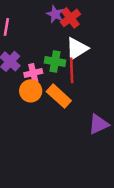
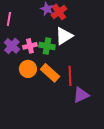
red line: (72, 70) -> (70, 76), moved
pink cross: (33, 73) -> (30, 46), moved

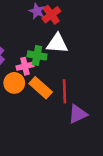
white triangle: (64, 36) -> (57, 43), turned 36
pink cross: (30, 46) -> (25, 66), moved

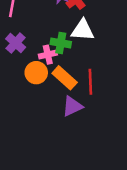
purple triangle: (78, 114) -> (72, 106), moved

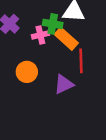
orange circle: (36, 73) -> (27, 72), moved
orange rectangle: (65, 78) -> (66, 39), moved

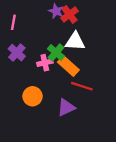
green cross: (53, 24) -> (56, 53), turned 30
red line: (81, 61) -> (82, 86), turned -70

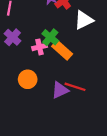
white triangle: (75, 41) -> (84, 20), moved, turned -30
red line: (82, 86) -> (75, 87), moved

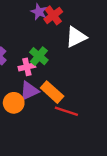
orange rectangle: (62, 50) -> (52, 92), moved
purple triangle: (60, 90) -> (29, 91), moved

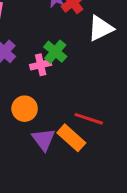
purple triangle: (29, 91) -> (44, 139), moved, turned -42
orange rectangle: (52, 92) -> (71, 138), moved

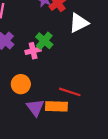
orange rectangle: (71, 138) -> (56, 106), turned -40

